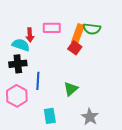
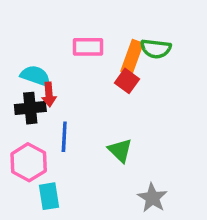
red arrow: (30, 35) -> (49, 94), moved
green triangle: (71, 89) -> (120, 150), turned -35
cyan rectangle: (50, 116) -> (49, 196), moved

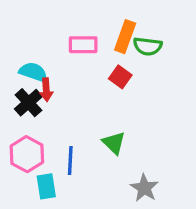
orange rectangle: (132, 57) -> (125, 37), moved
black cross: (30, 108) -> (28, 103), turned -36
blue line: (64, 137) -> (70, 161), moved

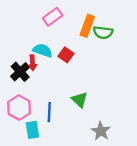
pink rectangle: (83, 45) -> (53, 17), moved, turned -36
cyan semicircle: (33, 72) -> (43, 50), moved
red square: (120, 77) -> (66, 55), moved

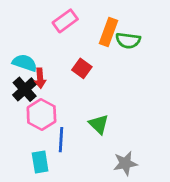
cyan semicircle: (43, 50) -> (25, 63), moved
pink hexagon: (19, 108) -> (41, 115), moved
gray star: (101, 131) -> (125, 163), turned 30

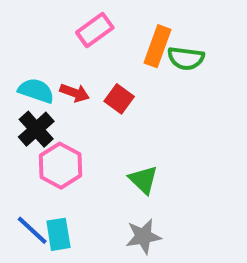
red arrow: (40, 78) -> (75, 93), moved, turned -66
blue line: (61, 140) -> (32, 230), moved, turned -50
gray star: (125, 163) -> (143, 236), moved

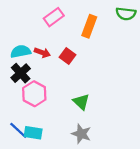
green semicircle: (186, 58) -> (126, 14), moved
cyan semicircle: (36, 91) -> (21, 51), turned -30
cyan rectangle: (58, 234) -> (33, 133), turned -72
gray star: (143, 236) -> (81, 134), turned 30

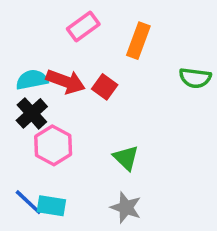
green semicircle: (126, 14) -> (195, 78), moved
red arrow: (42, 53) -> (66, 81), size x1.5

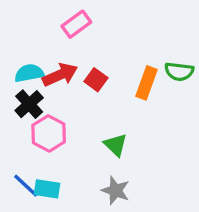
orange rectangle: (138, 41) -> (146, 83), moved
red arrow: (66, 81) -> (60, 75), turned -44

